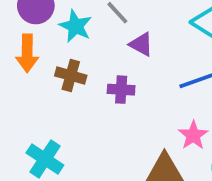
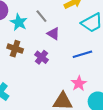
purple cross: (121, 90) -> (41, 57), turned 32

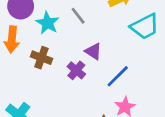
purple triangle: (53, 34) -> (93, 51), moved
blue line: (82, 54) -> (118, 76), moved, turned -30

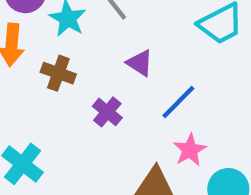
purple cross: (76, 70) -> (107, 112), moved

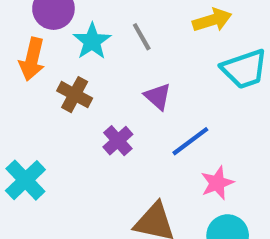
pink star: (190, 150) -> (217, 183), moved

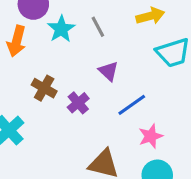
brown cross: (75, 95) -> (44, 88), moved

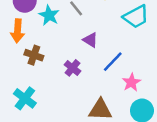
brown cross: (44, 88) -> (34, 55), moved

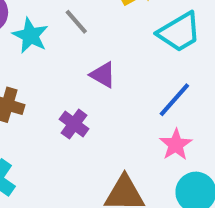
blue line: (113, 62) -> (174, 100), moved

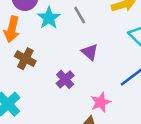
pink star: (176, 145) -> (101, 102), moved

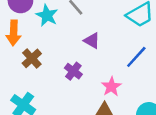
brown cross: (25, 59) -> (32, 58), turned 30

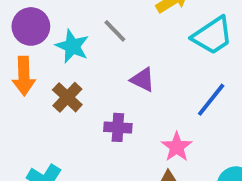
brown cross: (32, 58) -> (67, 97), moved
purple cross: (73, 71) -> (118, 127), turned -30

